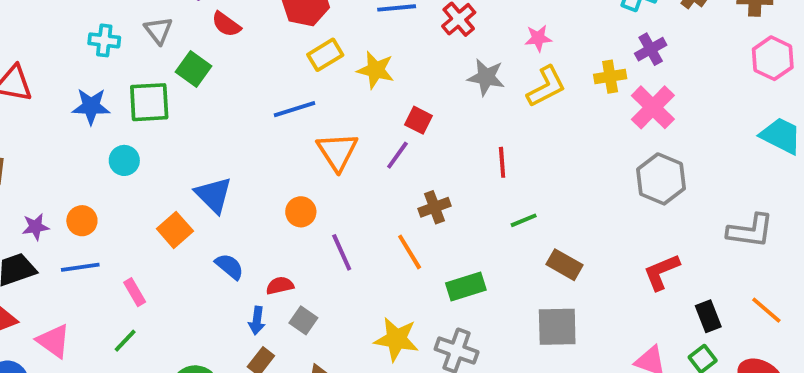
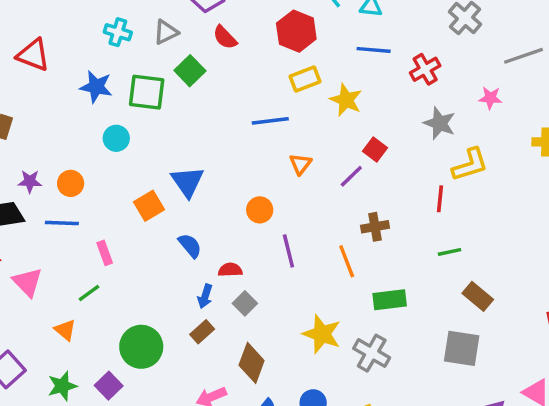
gray triangle: (158, 30) -> (166, 32), turned 32
yellow L-shape: (546, 87) -> (470, 165), moved
orange triangle: (337, 152) -> (300, 164), size x0.6

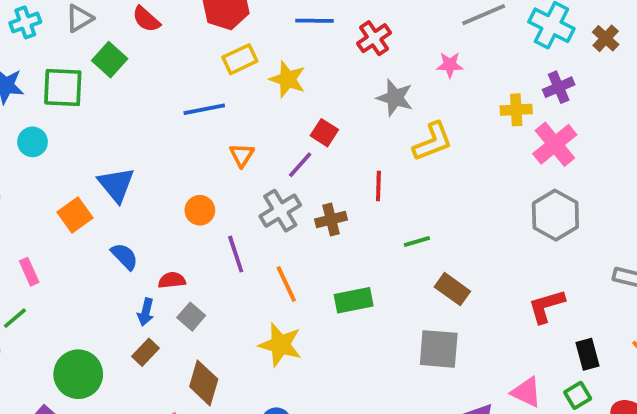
cyan cross: (118, 32) -> (25, 22), turned -32
red line: (440, 199) -> (378, 186), moved
orange line: (347, 261) -> (286, 284), moved
gray cross: (372, 353) -> (280, 211), moved, turned 33

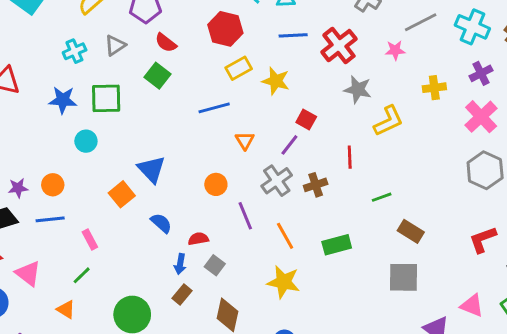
red cross: (374, 38) -> (339, 46), size x1.4
green square: (110, 60) -> (157, 76), moved
pink star: (450, 65) -> (395, 50), moved
yellow cross: (516, 110) -> (434, 88), moved

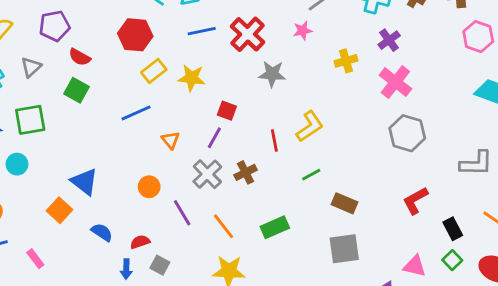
yellow L-shape: (388, 121) -> (310, 126), moved

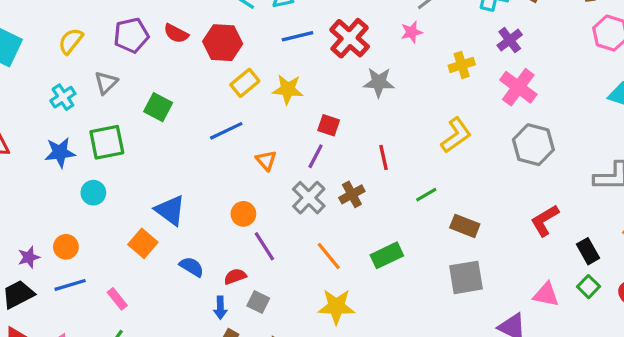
red semicircle: (80, 57) -> (176, 33), moved
yellow L-shape: (310, 126) -> (456, 135), moved
purple line: (182, 213) -> (264, 246), moved

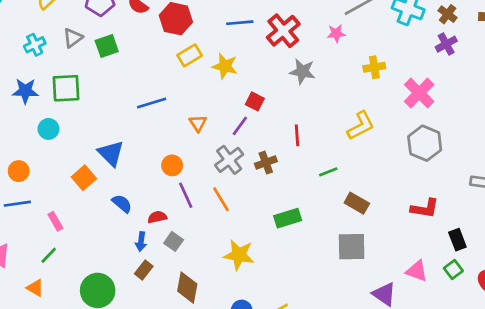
purple cross: (510, 40) -> (446, 44), moved
green square: (158, 107) -> (107, 46), moved, turned 35
blue line: (226, 131) -> (152, 103), moved
red L-shape: (545, 220) -> (425, 208), turned -148
orange line: (329, 256) -> (221, 199), moved

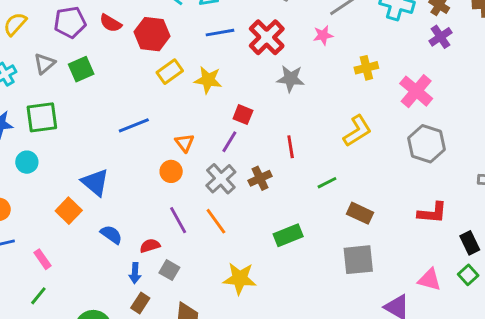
orange circle: (172, 165) -> (171, 171), moved

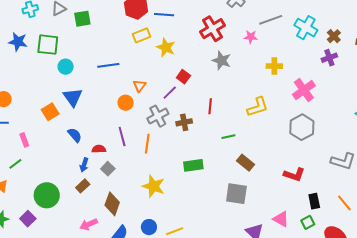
blue line: (220, 33) -> (164, 15), moved
cyan circle: (27, 162) -> (66, 67), moved
orange line: (216, 221) -> (147, 144), turned 30

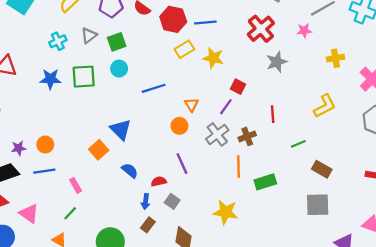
gray star: (222, 60) -> (277, 62), turned -30
cyan circle: (66, 67) -> (119, 69), moved
orange line: (147, 144) -> (239, 166), moved

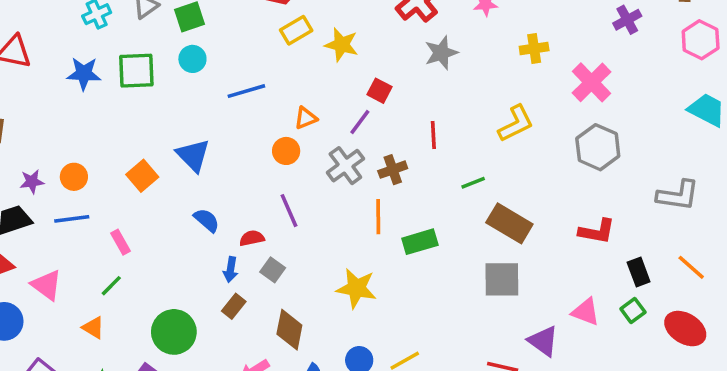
orange triangle: (191, 105) -> (306, 118), turned 40
orange square: (99, 150) -> (142, 176), moved
brown rectangle: (322, 169) -> (509, 223), size x1.4

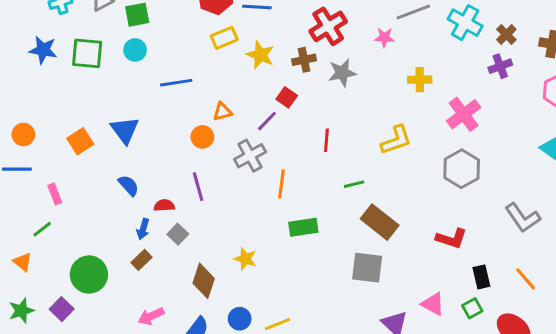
brown cross: (393, 170) -> (304, 60), moved
gray L-shape: (678, 195) -> (523, 218), turned 39
orange line: (378, 217) -> (281, 184), moved
yellow star: (356, 288) -> (245, 259), size x0.7
brown diamond: (289, 330) -> (204, 281), moved

